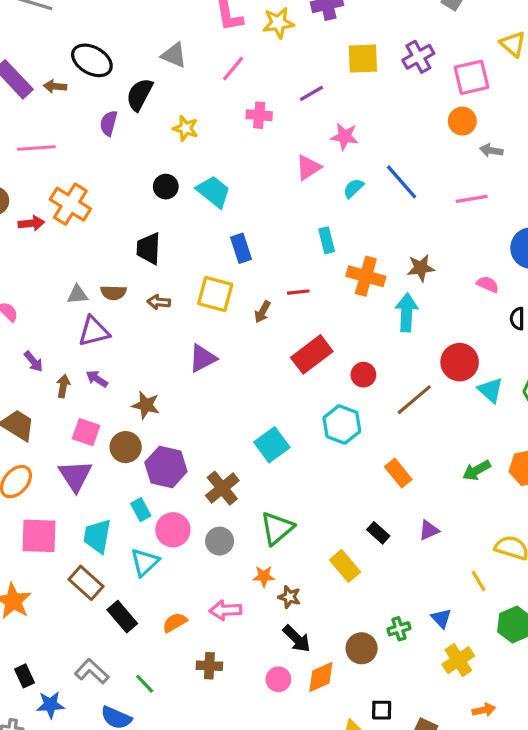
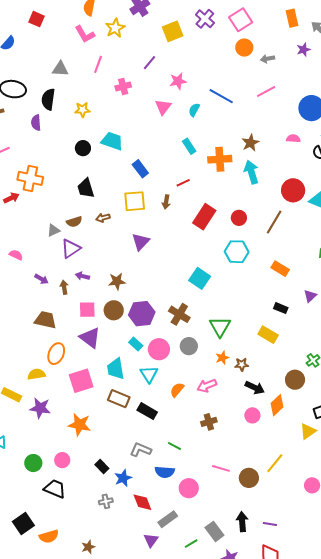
orange semicircle: (175, 622) -> (177, 390), moved

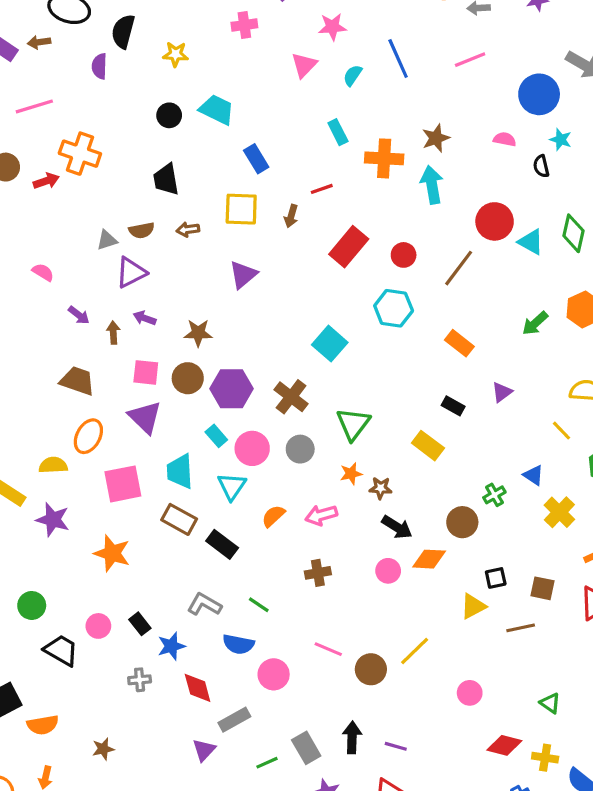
blue line: (221, 96) -> (398, 59), turned 30
orange diamond: (277, 405) -> (429, 559), turned 40
pink circle: (62, 460) -> (98, 626), moved

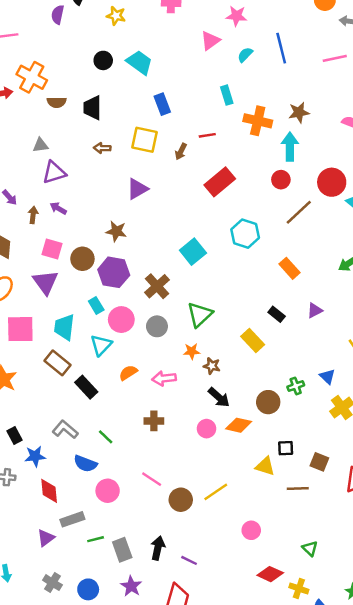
brown semicircle: (142, 230) -> (57, 102), moved
red circle: (404, 255) -> (281, 180), moved
brown star: (198, 333) -> (116, 231), moved
yellow triangle: (473, 606) -> (265, 466), turned 35
green line: (267, 763) -> (96, 539), moved

